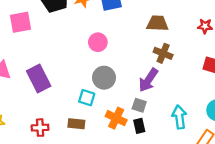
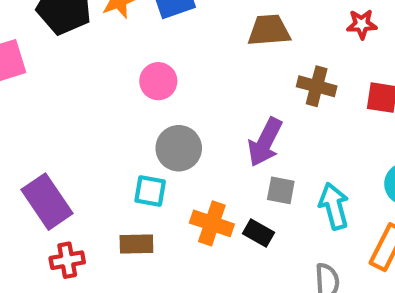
brown cross: (163, 53) -> (317, 86), moved
purple rectangle: (39, 79) -> (47, 202), moved
gray square: (139, 105) -> (281, 190), moved
black rectangle: (139, 126) -> (258, 233), turned -40

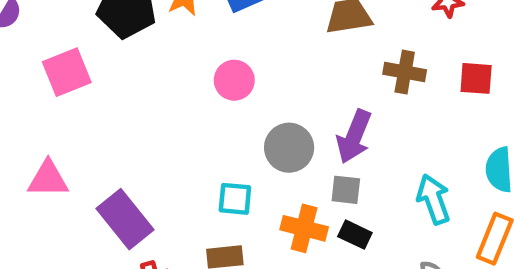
gray circle: (179, 148) -> (289, 148), moved
gray square: (281, 190) -> (346, 190), moved

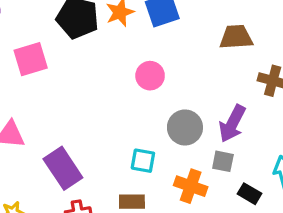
black rectangle: (355, 235) -> (249, 194), moved

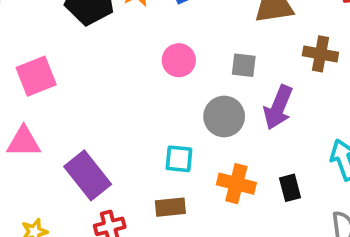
pink square: (31, 59) -> (36, 76), moved
gray square: (223, 161) -> (244, 65), moved
black rectangle: (249, 194) -> (290, 188), moved, turned 50

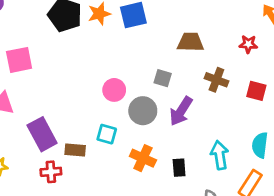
pink circle: (179, 60) -> (114, 90), moved
brown rectangle: (170, 207) -> (75, 150), moved

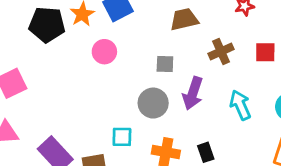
brown cross: (216, 80) -> (221, 51), turned -30
pink circle: (114, 90) -> (104, 52), moved
cyan arrow: (220, 155) -> (240, 105), moved

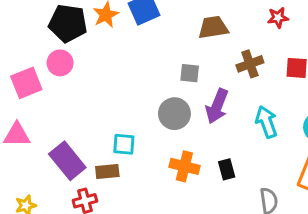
pink circle: (104, 52) -> (60, 63), moved
cyan square: (122, 137) -> (124, 144), moved

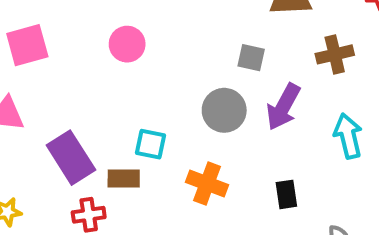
pink circle: (60, 63) -> (127, 44), moved
orange cross: (184, 166) -> (207, 183), moved

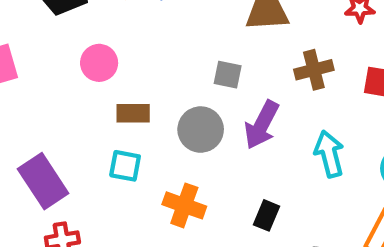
brown rectangle: (124, 178) -> (133, 113), moved
black rectangle: (286, 194) -> (266, 215), turned 32

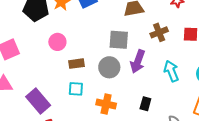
gray square: (228, 75) -> (119, 40), size x1.5

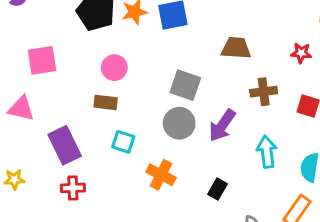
gray square: (119, 40) -> (185, 85), moved
brown rectangle: (76, 64) -> (106, 102), moved

